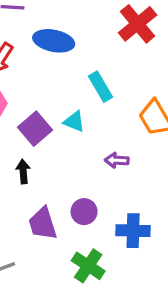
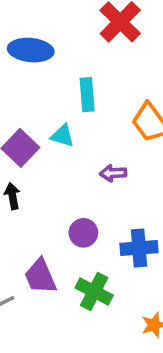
cyan rectangle: (101, 87) -> (87, 95), turned 32
purple trapezoid: (43, 224) -> (40, 276), moved

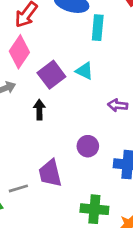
cyan rectangle: (87, 95) -> (98, 28), moved
green cross: (94, 291) -> (94, 209), moved, turned -32

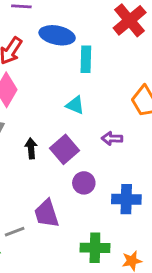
purple square: (51, 75) -> (65, 149), moved

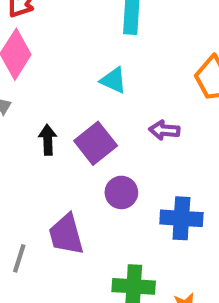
gray line: (15, 232) -> (19, 258), turned -54

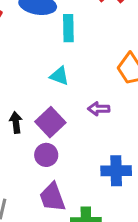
purple circle: (121, 192) -> (46, 155), moved
purple trapezoid: (66, 234) -> (52, 197), moved

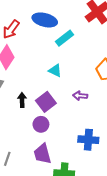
cyan rectangle: (68, 28) -> (64, 38), turned 48

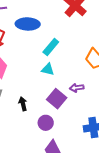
cyan rectangle: (64, 38) -> (51, 47), moved
purple square: (46, 102) -> (57, 99), moved

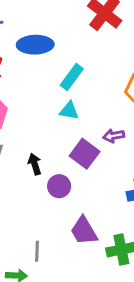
purple circle: (46, 123) -> (59, 186), moved

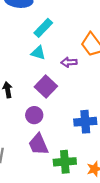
purple arrow: (114, 136) -> (69, 62), moved
purple circle: (59, 186) -> (34, 115), moved

